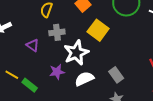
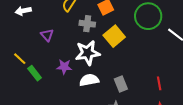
gray cross: (57, 32) -> (87, 24), moved

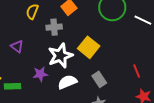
yellow square: (114, 36) -> (89, 47), moved
green rectangle: (35, 73) -> (13, 86), turned -42

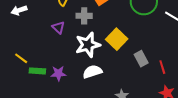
purple triangle: (17, 46) -> (58, 27), moved
purple star: (40, 74) -> (58, 73), moved
gray rectangle: (99, 79) -> (141, 59), moved

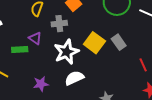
gray rectangle: (141, 59) -> (119, 42), moved
green rectangle: (37, 71) -> (20, 50), moved

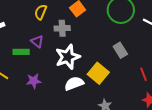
yellow square: (94, 43) -> (98, 73), moved
purple star: (41, 84) -> (34, 81), moved

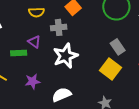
yellow semicircle: (41, 12) -> (36, 12), turned -112
yellow square: (98, 73) -> (111, 69), moved
white semicircle: (74, 83) -> (62, 95), moved

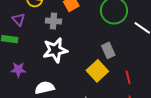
purple triangle: (34, 42) -> (19, 19), moved

